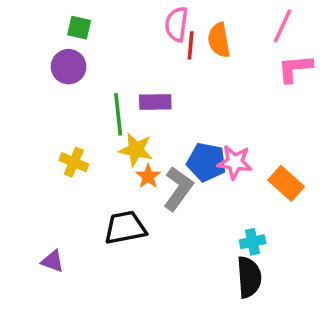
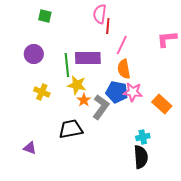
pink line: (283, 26) -> (122, 45), moved
orange semicircle: (219, 40) -> (124, 69), moved
purple circle: (69, 67) -> (34, 54), moved
purple rectangle: (155, 102) -> (88, 58), size x1.4

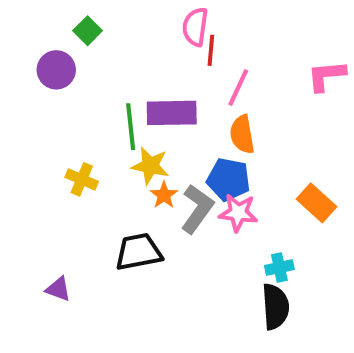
green square: (45, 16) -> (88, 31), turned 32
purple circle: (34, 54) -> (56, 70), moved
pink star: (133, 92) -> (238, 213), moved

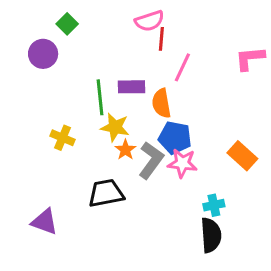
pink semicircle: (195, 27) -> (149, 21), turned -116
purple rectangle: (172, 113) -> (131, 87), size x0.7
orange semicircle: (242, 134) -> (161, 103), moved
purple triangle: (58, 289) -> (45, 222), size x1.4

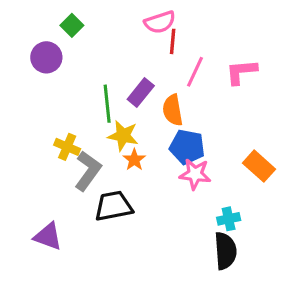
pink L-shape: (250, 58) -> (241, 72), moved
purple rectangle: (131, 87) -> (141, 93), turned -50
gray L-shape: (151, 160) -> (88, 171), moved

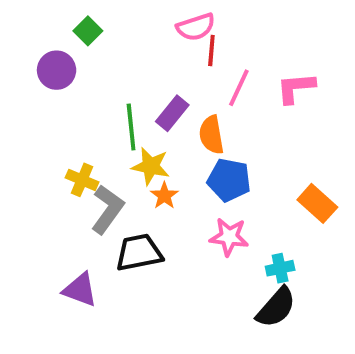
pink star: (195, 174) -> (229, 237), moved
purple triangle: (48, 236) -> (80, 290), moved
black semicircle: (225, 251) -> (276, 307), turned 45

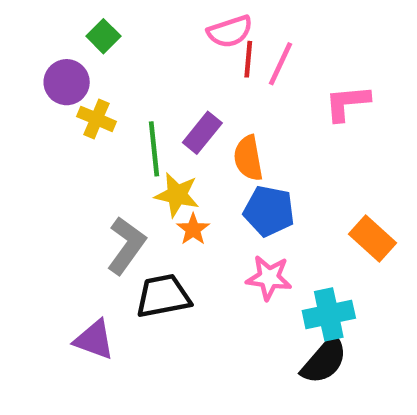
pink line: (239, 88) -> (280, 64), moved
yellow cross: (82, 180) -> (97, 119), moved
cyan cross: (280, 268) -> (329, 314), size x1.5

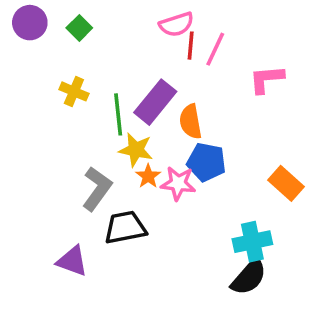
purple circle: (67, 82) -> (30, 23), moved
purple rectangle: (202, 133) -> (155, 102), size x1.4
pink star: (269, 278) -> (178, 183), moved

